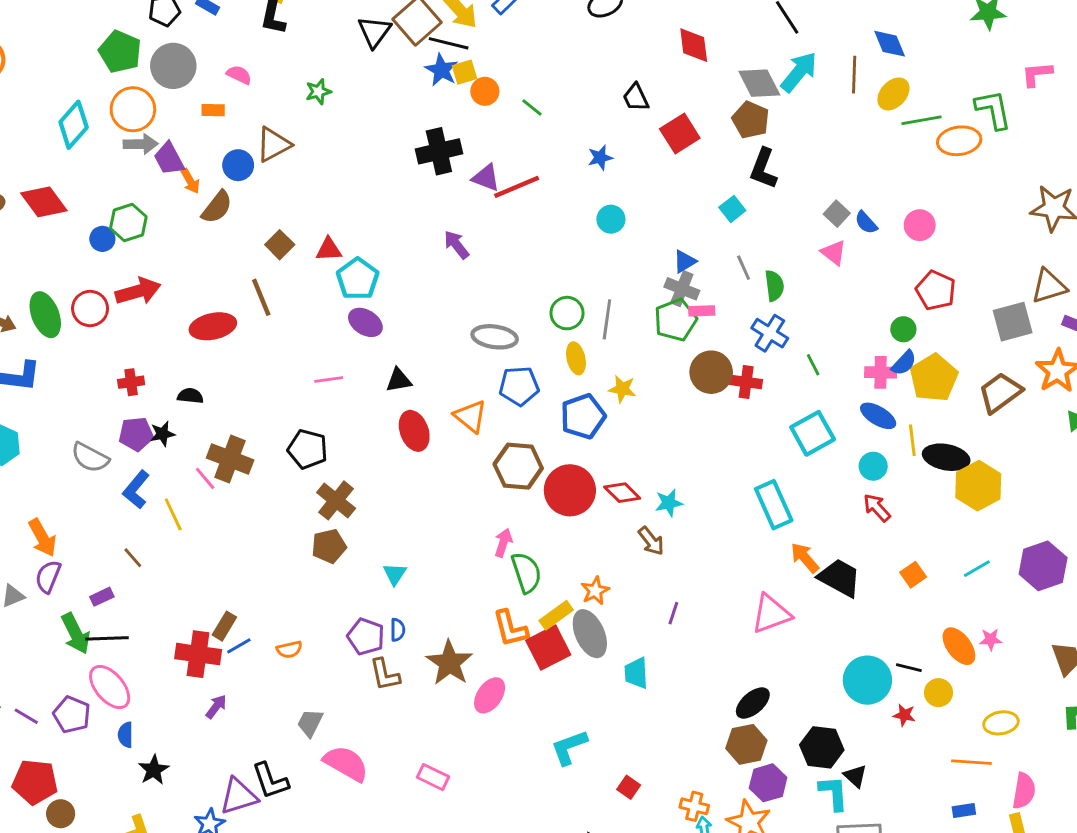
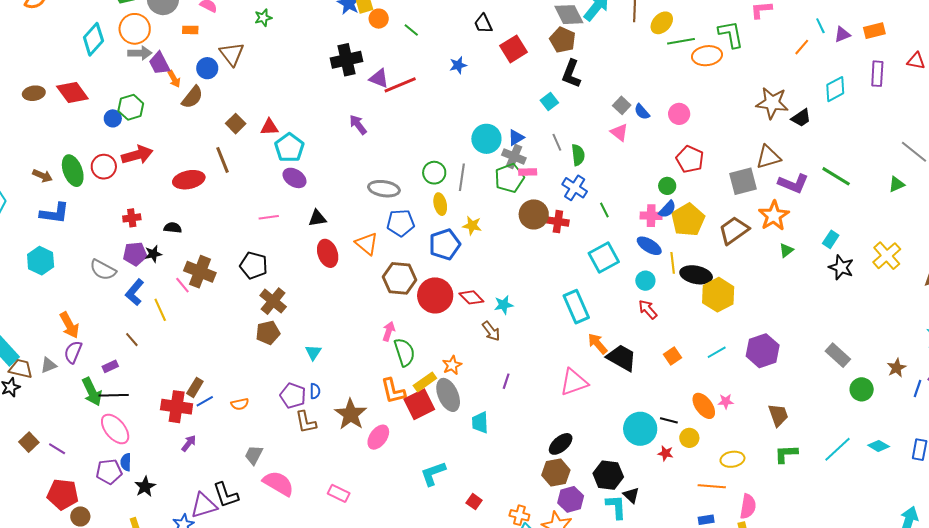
brown triangle: (273, 144) -> (232, 54), turned -40
cyan circle: (611, 219) -> (486, 139), moved, size x1.5
purple pentagon: (72, 715) -> (109, 472), moved, turned -30

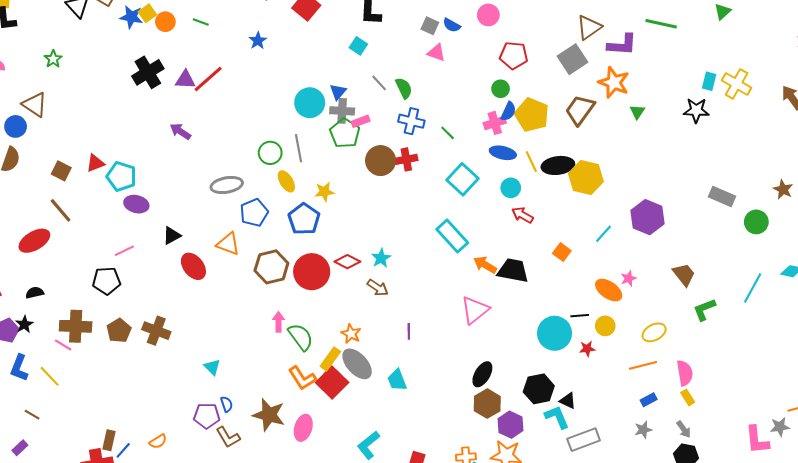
cyan rectangle: (831, 239) -> (709, 81), moved
black pentagon: (254, 265) -> (106, 281), moved
brown pentagon: (268, 333) -> (119, 331), moved

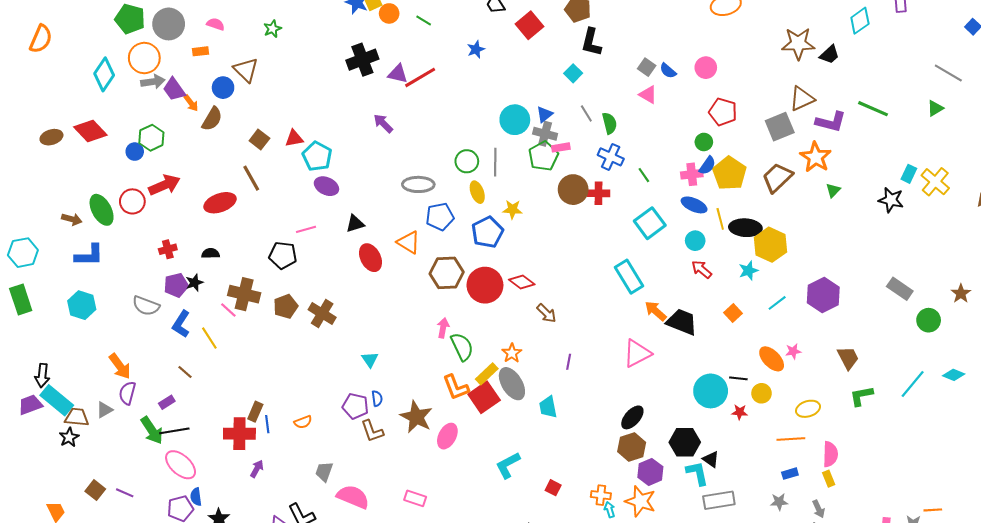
cyan star: (381, 258) -> (748, 271), moved
blue line: (123, 450) -> (267, 424), turned -60

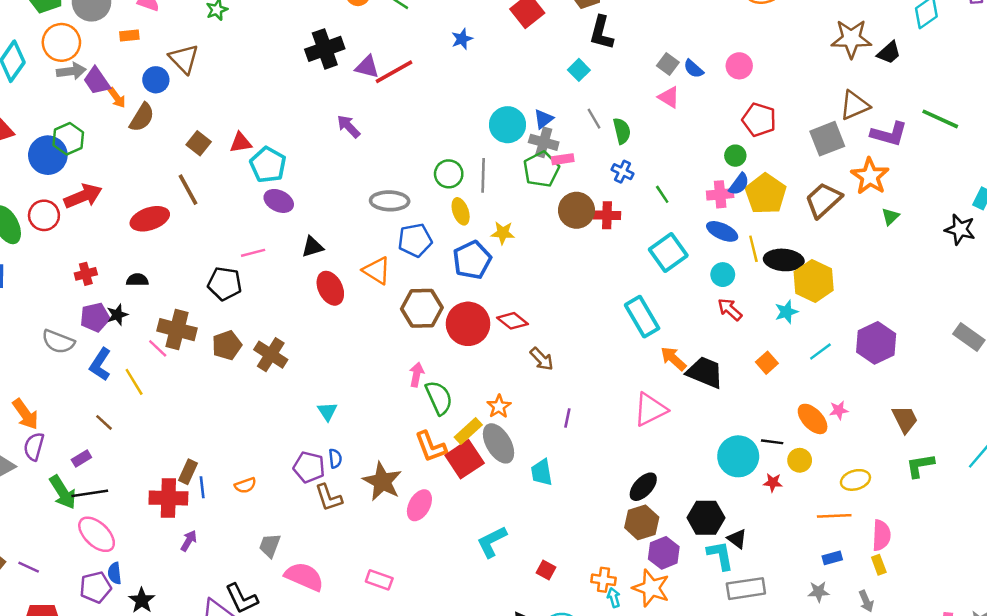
blue circle: (135, 152) -> (48, 155), size x1.8
blue cross: (611, 157) -> (623, 172), size x0.7

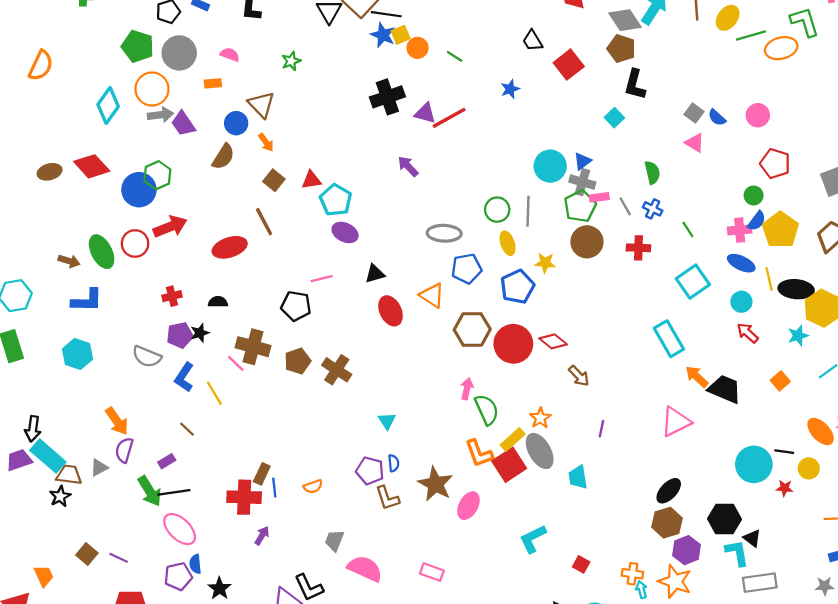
orange arrow: (117, 98) -> (266, 142), moved
gray line: (594, 119) -> (625, 206), moved
brown circle: (576, 210) -> (587, 242), moved

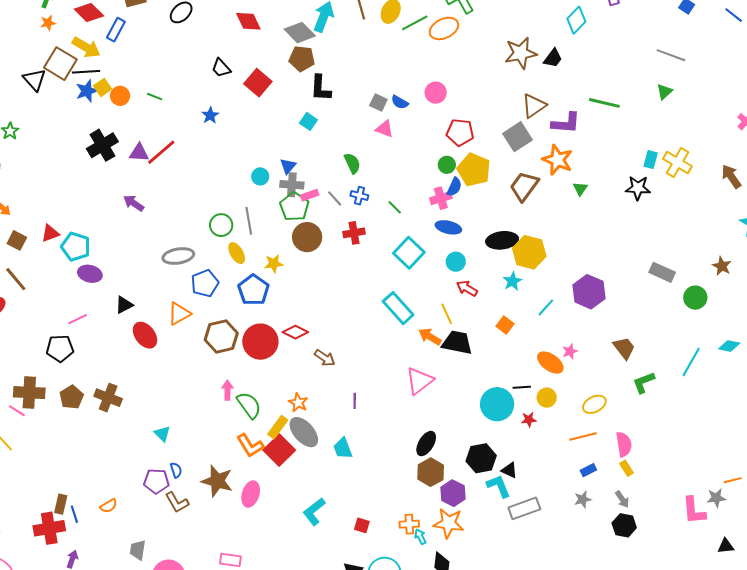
blue star: (383, 35) -> (87, 91), turned -30
cyan circle: (550, 166) -> (260, 176), size x0.6
yellow pentagon: (780, 230) -> (474, 170), moved
yellow line: (769, 279) -> (447, 314), moved
orange triangle: (432, 295) -> (179, 314), turned -50

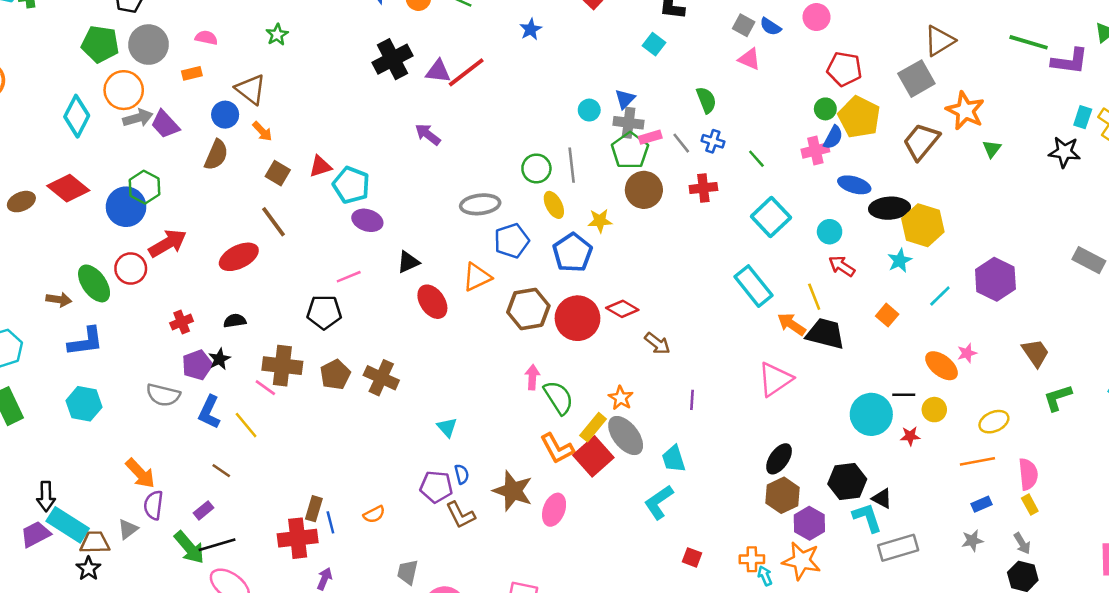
purple L-shape: (566, 123) -> (1070, 61), moved
blue ellipse: (448, 227) -> (854, 185), moved
cyan L-shape: (314, 512) -> (659, 502), moved

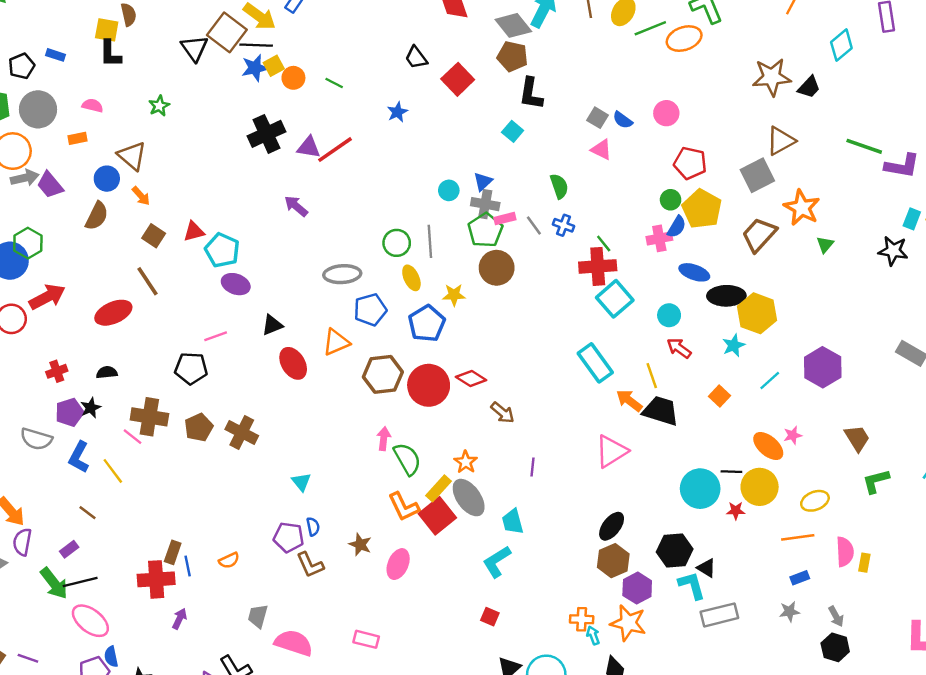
red cross: (703, 188) -> (598, 266), moved, size x1.4
yellow circle: (934, 410) -> (760, 487), size x1.6
brown star: (513, 491) -> (360, 544), size x0.6
yellow rectangle: (1030, 505) -> (864, 563), moved, turned 36
red square: (692, 557) -> (490, 617), moved

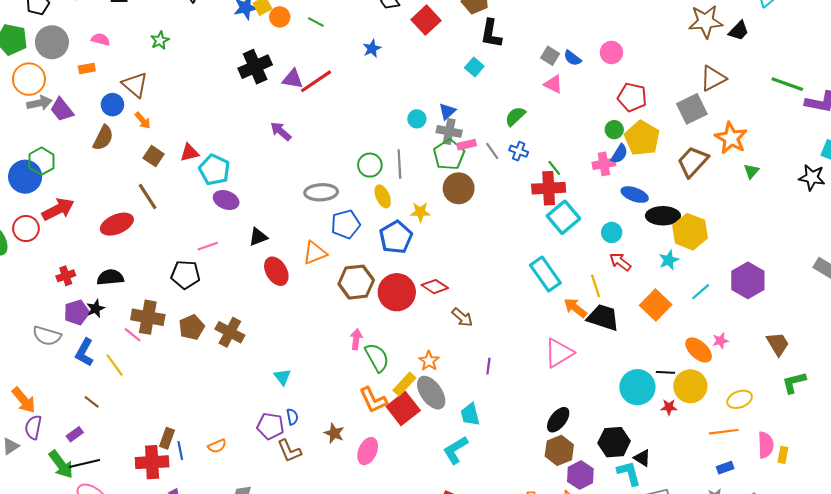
green semicircle: (559, 186) -> (515, 116), turned -115
black semicircle: (107, 372) -> (110, 277), size x1.4
orange square: (719, 396) -> (656, 305), size x1.6

